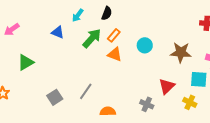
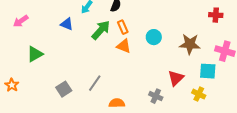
orange rectangle: (114, 35) -> (123, 27), turned -64

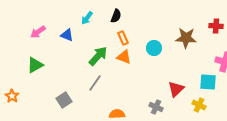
pink arrow: (21, 21) -> (38, 32), moved
green arrow: (101, 30) -> (98, 56), moved
brown star: (190, 44) -> (186, 38), moved
gray line: (95, 83) -> (95, 83), moved

